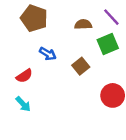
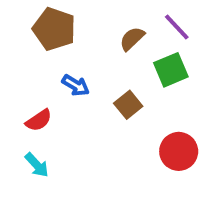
brown semicircle: (83, 24) -> (132, 39), turned -42

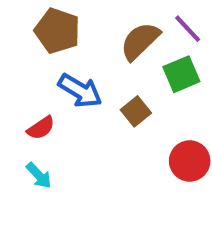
brown semicircle: (132, 39) -> (140, 41), size x1.5
blue arrow: (76, 85) -> (80, 91), size x1.5

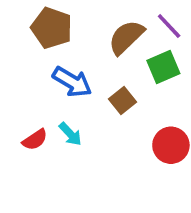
red semicircle: (41, 128) -> (35, 140), moved
cyan arrow: (39, 175) -> (70, 134), moved

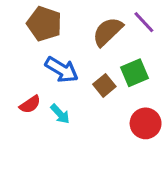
green square: (163, 67) -> (134, 73), moved
red semicircle: (35, 140) -> (30, 104), moved

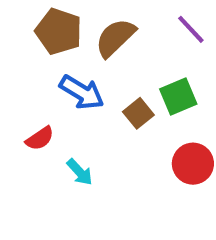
brown semicircle: (108, 32) -> (115, 38), moved
cyan arrow: (60, 114) -> (80, 172), moved

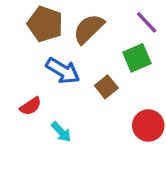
green square: (178, 96) -> (137, 58), moved

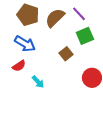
purple line: (147, 22) -> (79, 14), moved
blue arrow: (63, 71) -> (25, 44), moved

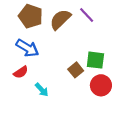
green square: (85, 36) -> (95, 60), moved, turned 30
brown square: (66, 54) -> (76, 70), moved

